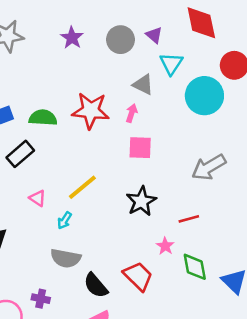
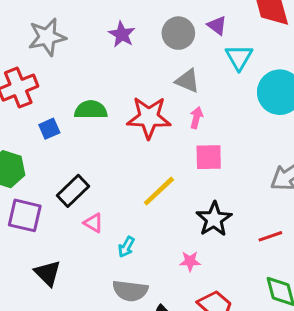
gray triangle: (143, 85) -> (187, 81), moved
green semicircle: (43, 118) -> (91, 110), moved
black rectangle: (20, 154) -> (73, 191), moved
yellow line: (82, 187) -> (159, 191), moved
pink star: (165, 246) -> (190, 261), moved, turned -30

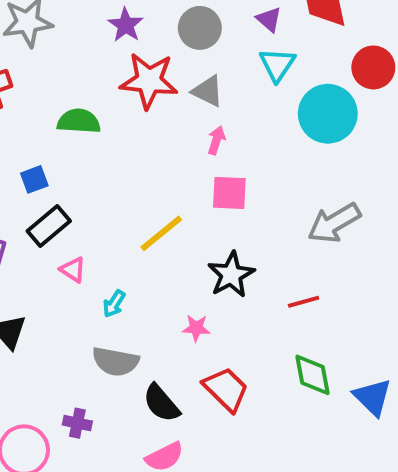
purple triangle: (217, 25) -> (269, 19), moved
red star: (149, 118) -> (149, 81), moved
blue square: (49, 129) -> (34, 179), moved

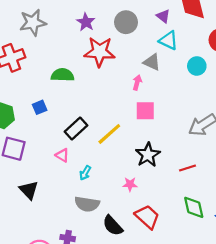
cyan triangle: (277, 65) -> (169, 40), turned -36
gray triangle: (208, 91) -> (152, 62), moved
cyan circle: (328, 114) -> (197, 66), size x0.6
black rectangle: (49, 226) -> (76, 129), moved

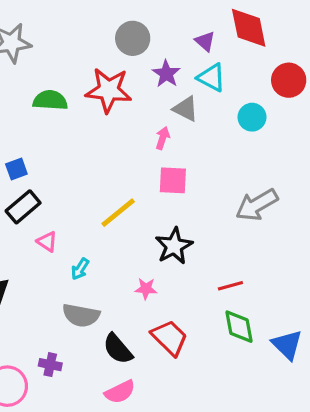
purple star: (86, 22) -> (166, 74), moved
gray circle: (126, 22) -> (133, 38), moved
green semicircle: (62, 75) -> (50, 100), moved
black rectangle: (76, 129) -> (23, 207), moved
red line: (187, 168) -> (230, 286), moved

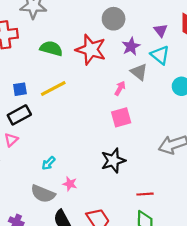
pink square: (173, 180) -> (121, 117), turned -30
yellow line: (118, 213) -> (53, 88), moved
pink triangle: (47, 242) -> (11, 140), moved, turned 32
pink star: (146, 289) -> (70, 184), moved

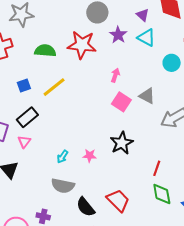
gray triangle: (139, 72) -> (147, 96), moved
blue square: (20, 89) -> (24, 85), moved
pink square: (121, 117) -> (121, 102), turned -30
pink star: (70, 184) -> (90, 156), moved
red line: (145, 194) -> (157, 168), turned -56

